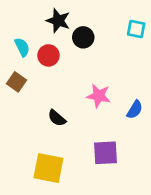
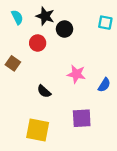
cyan semicircle: (22, 47) -> (17, 17), moved

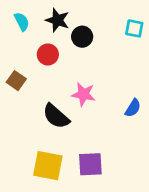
pink star: (76, 74) -> (84, 94), moved
black semicircle: (44, 91) -> (56, 116), size x1.5
purple square: (82, 118) -> (90, 164), moved

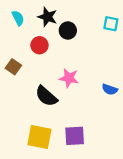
blue semicircle: (133, 108) -> (110, 89), turned 77

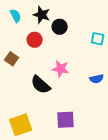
cyan square: (111, 24) -> (98, 39), moved
blue semicircle: (110, 89) -> (97, 79), turned -32
yellow square: (39, 137) -> (21, 125), moved, turned -30

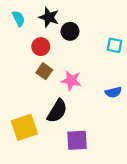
brown square: (12, 59) -> (44, 71), moved
black semicircle: (41, 85) -> (57, 111), moved, turned -100
yellow square: (21, 125) -> (24, 127), moved

